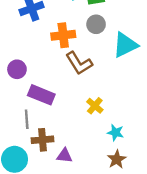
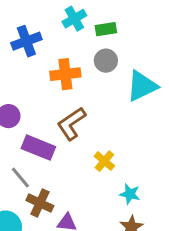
brown L-shape: (79, 63) -> (71, 124), moved, turned 88
gray line: (27, 119) -> (20, 178), turned -36
brown cross: (43, 140) -> (40, 203), turned 30

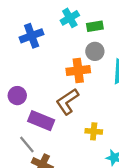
orange cross: (65, 74) -> (78, 70), moved
yellow cross: (104, 161) -> (94, 131), turned -35

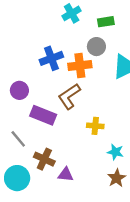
green rectangle: (95, 26) -> (106, 22), moved
blue cross: (32, 36) -> (51, 58), moved
gray line: (27, 145) -> (18, 139), moved

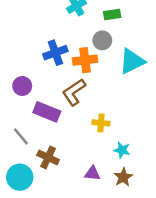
purple triangle: (66, 174) -> (92, 173), moved

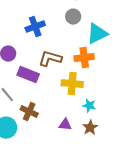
orange cross: (85, 60) -> (84, 58), moved
brown L-shape: (74, 92) -> (50, 59), turned 50
yellow cross: (101, 123) -> (72, 84), size x1.5

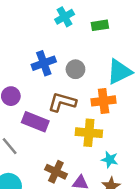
gray circle: (73, 17) -> (75, 69), moved
brown cross: (29, 112) -> (56, 172), moved

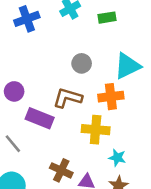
blue cross: (44, 63) -> (27, 19), moved

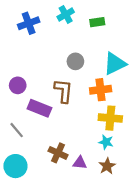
brown L-shape: (68, 98) -> (63, 91), turned 80
yellow cross: (96, 130) -> (110, 118), moved

